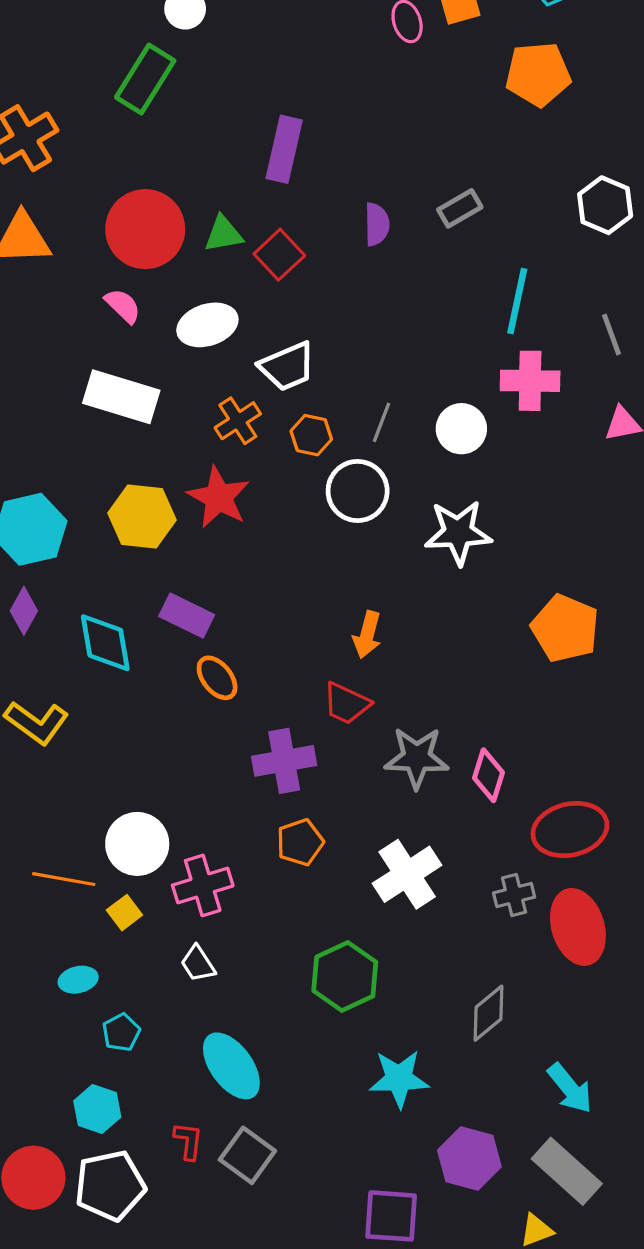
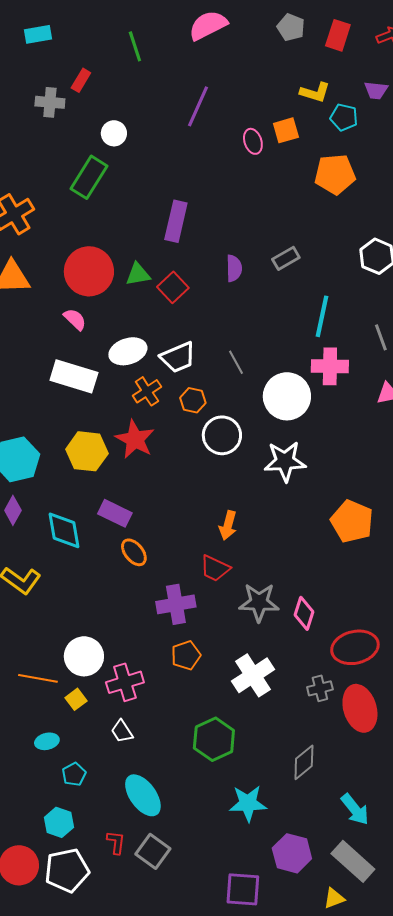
white ellipse: (207, 325) -> (128, 351), moved
gray line: (382, 422) -> (236, 362), moved, turned -50
white circle: (461, 429) -> (287, 396), size x1.5

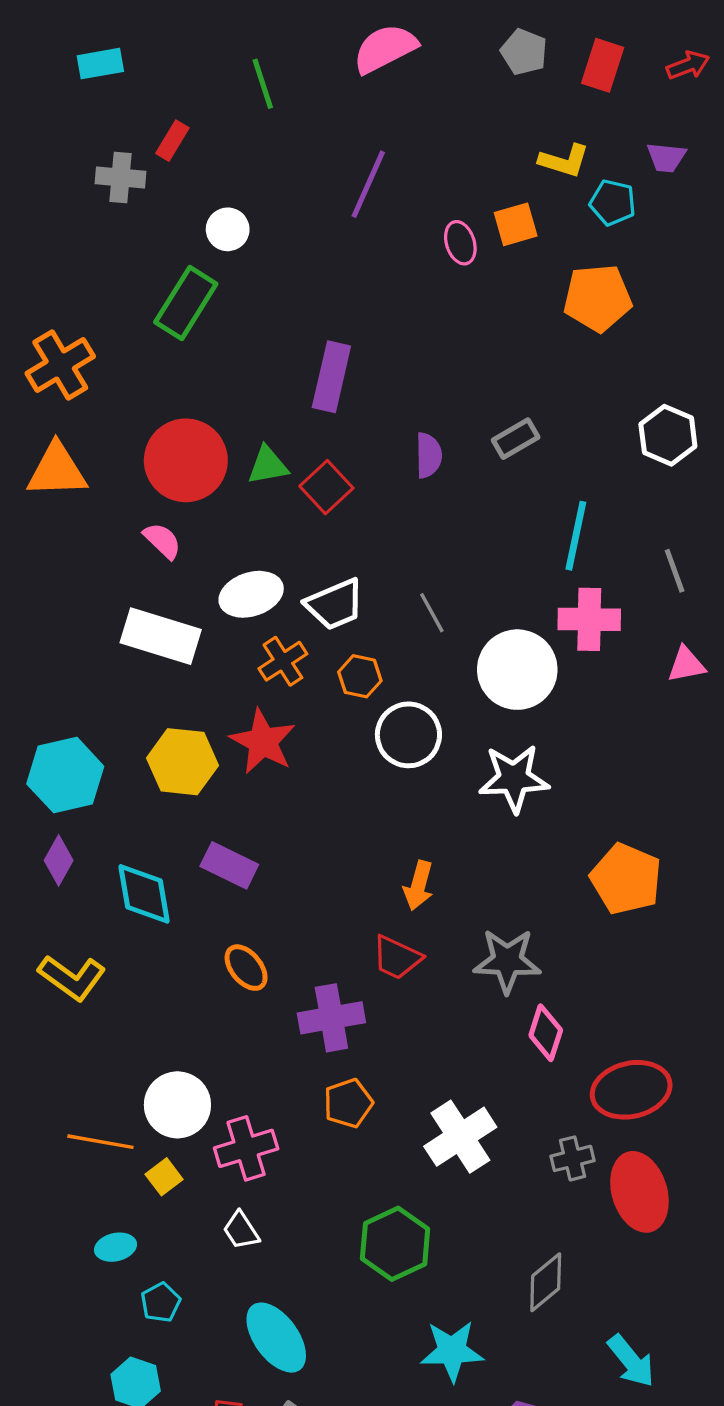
orange ellipse: (134, 552) -> (246, 968), moved
gray star: (259, 602) -> (507, 961), moved

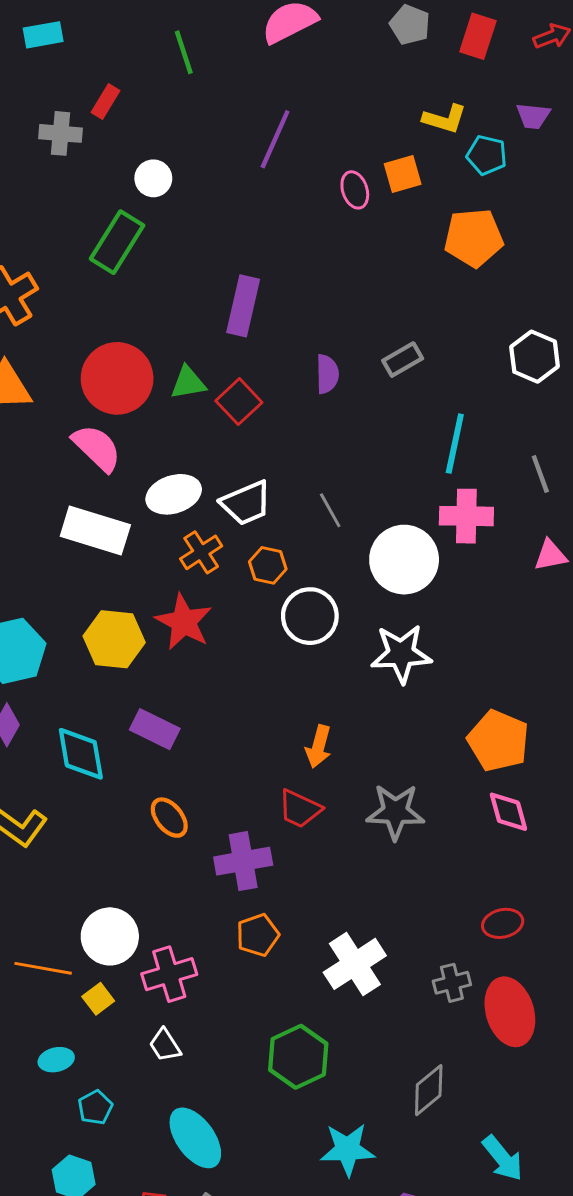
pink semicircle: (162, 541) -> (97, 448), size x1.5
pink diamond: (546, 1033) -> (508, 812), moved, turned -33
red ellipse: (631, 1090) -> (503, 923), size x0.6

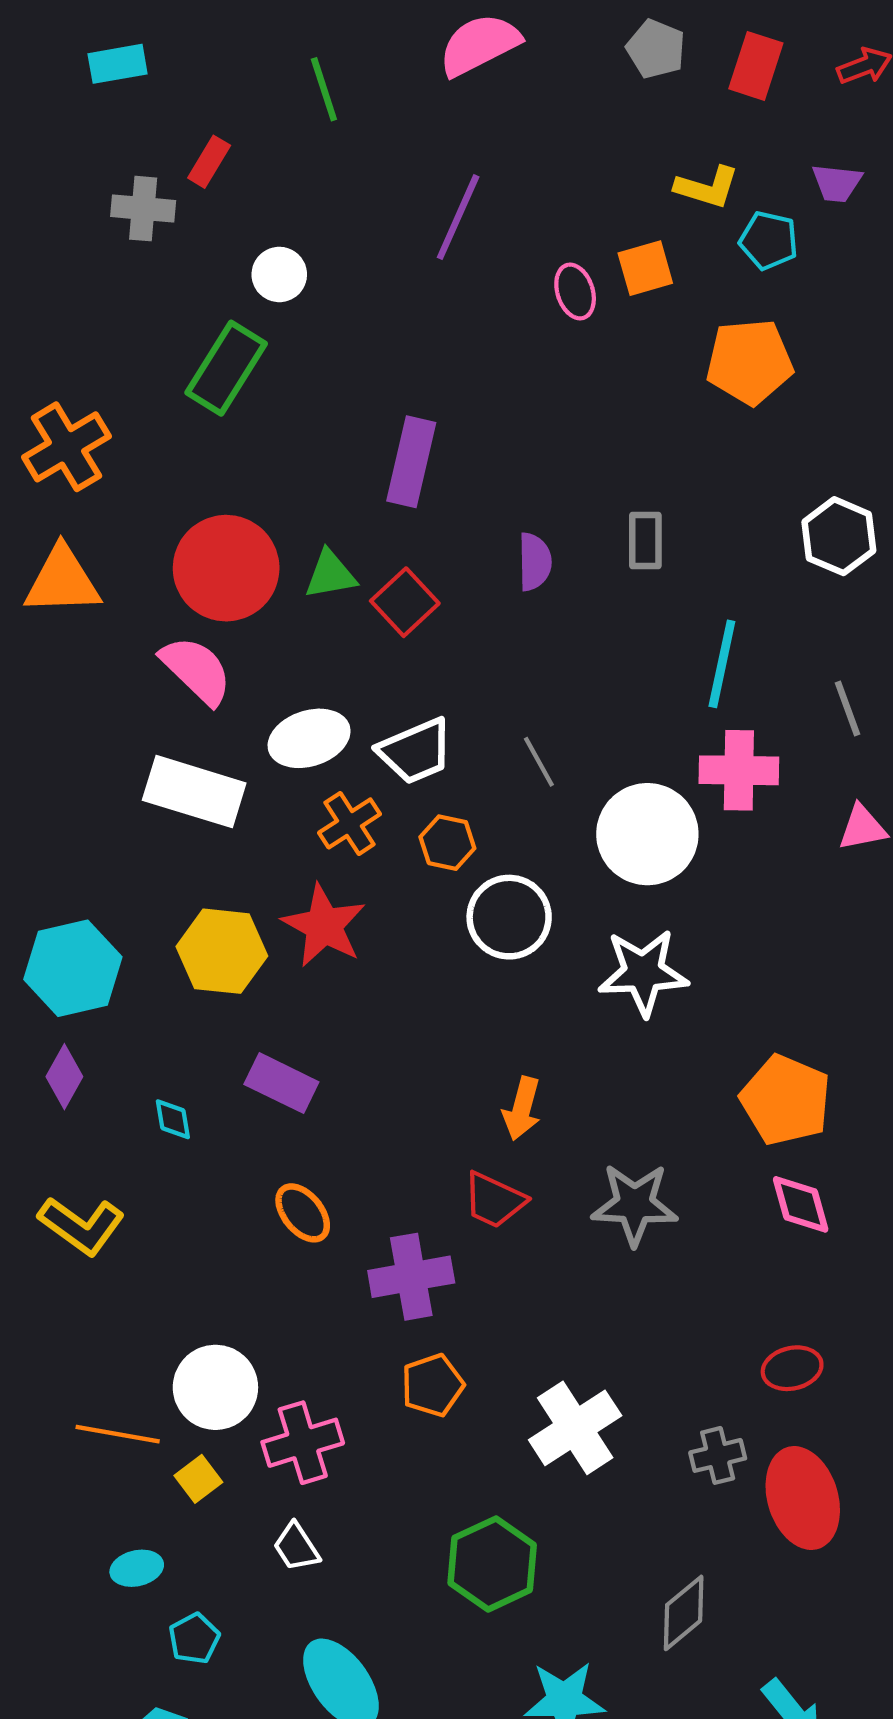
gray rectangle: (403, 360) -> (645, 540), turned -60
cyan diamond: (81, 754) -> (173, 1119), size x0.5

